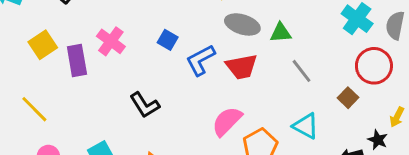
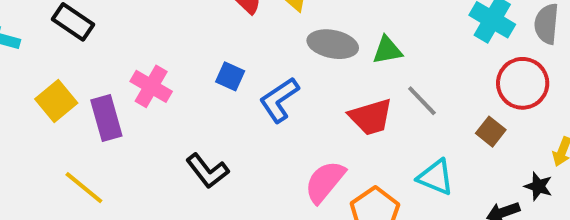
red trapezoid: (242, 67) -> (371, 117), moved
yellow line: (34, 109) -> (84, 188), moved

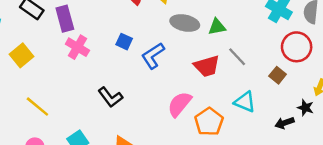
purple rectangle: (106, 118) -> (65, 19), moved

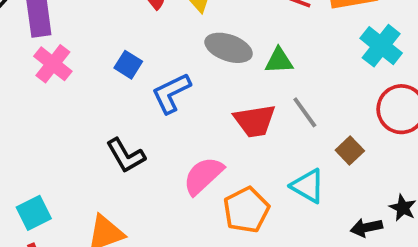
brown square: (278, 75) -> (350, 150), moved
black L-shape: (110, 97) -> (126, 156), moved

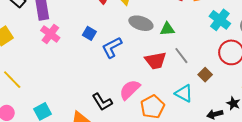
black L-shape: (126, 156) -> (102, 102), moved

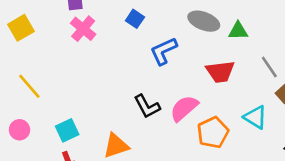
blue square: (89, 33) -> (135, 19), moved
gray line: (181, 56) -> (269, 67), moved
black L-shape: (102, 102) -> (147, 106), moved

